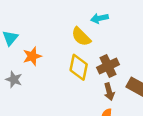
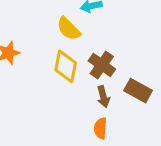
brown cross: (108, 66) -> (102, 65), turned -30

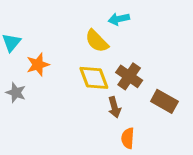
yellow diamond: (66, 66) -> (94, 78), turned -32
brown arrow: (103, 97) -> (114, 107), moved

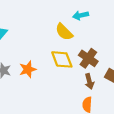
orange star: (38, 65) -> (28, 69), moved
brown arrow: (114, 107) -> (89, 81), moved

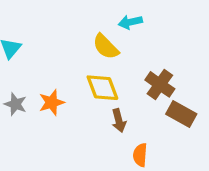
brown cross: (88, 58) -> (160, 84), moved
brown arrow: (89, 81) -> (119, 121), moved

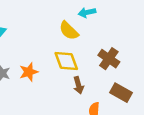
brown rectangle: (181, 114) -> (121, 93), moved

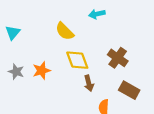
yellow semicircle: (69, 31) -> (65, 31), moved

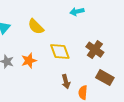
yellow semicircle: (65, 31) -> (36, 27), moved
brown arrow: (89, 83) -> (66, 82), moved

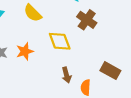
brown cross: (95, 50) -> (87, 20), moved

